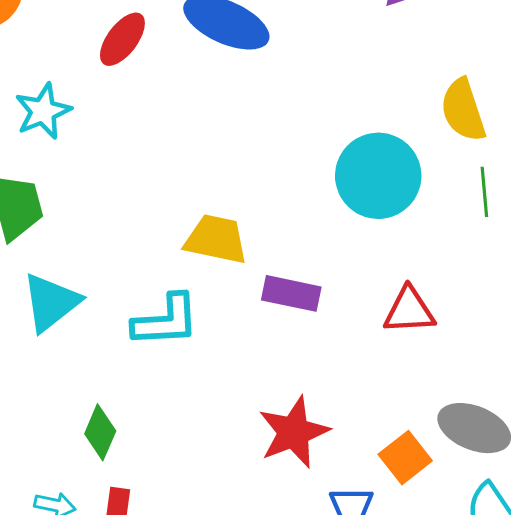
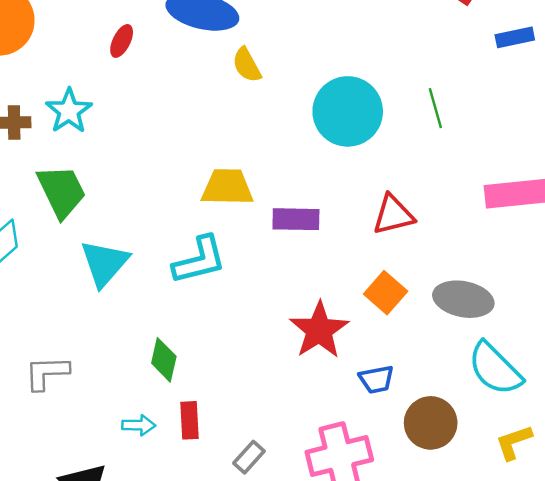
red ellipse: (122, 39) -> (122, 41), size x0.7
yellow semicircle: (463, 110) -> (247, 65), moved, size x0.7
orange square: (405, 458) -> (386, 293), moved

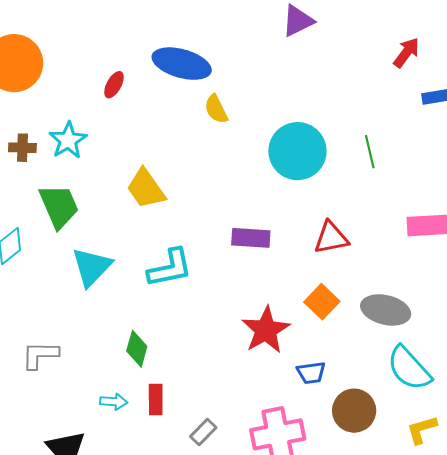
yellow trapezoid: (227, 187) -> (146, 189), moved, turned -129

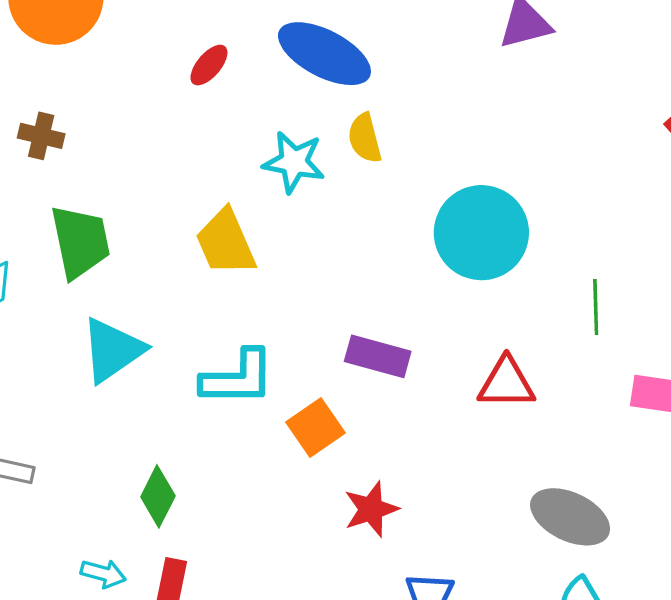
cyan star: (68, 140) -> (294, 162), moved, turned 30
green line: (370, 152) -> (596, 307), moved
orange square: (322, 302) -> (316, 428), moved
red star: (266, 330) -> (371, 509), size x0.7

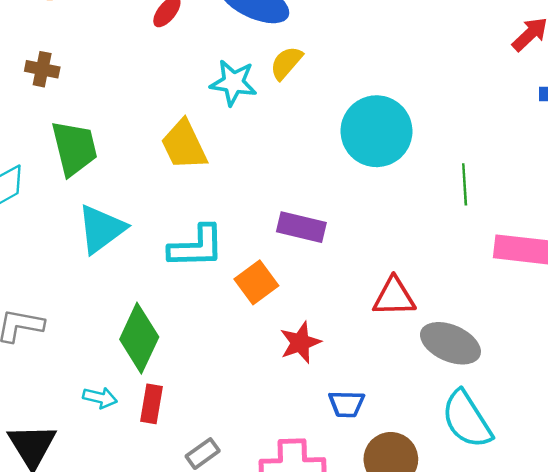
yellow semicircle: (365, 138) -> (286, 63), turned 57
red triangle: (506, 383) -> (394, 297), moved
green diamond: (158, 496) -> (139, 338), size x1.5

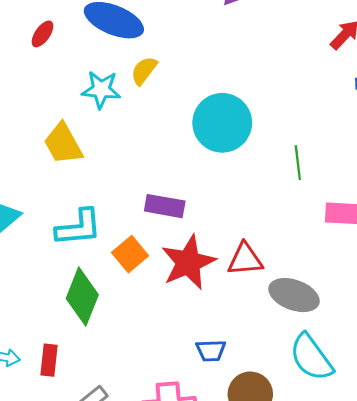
green diamond: (139, 338) -> (82, 297), moved
red star: (300, 342) -> (188, 262), moved, size x1.6

